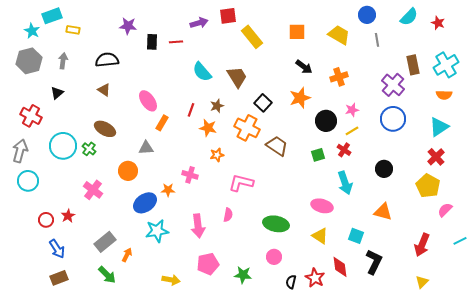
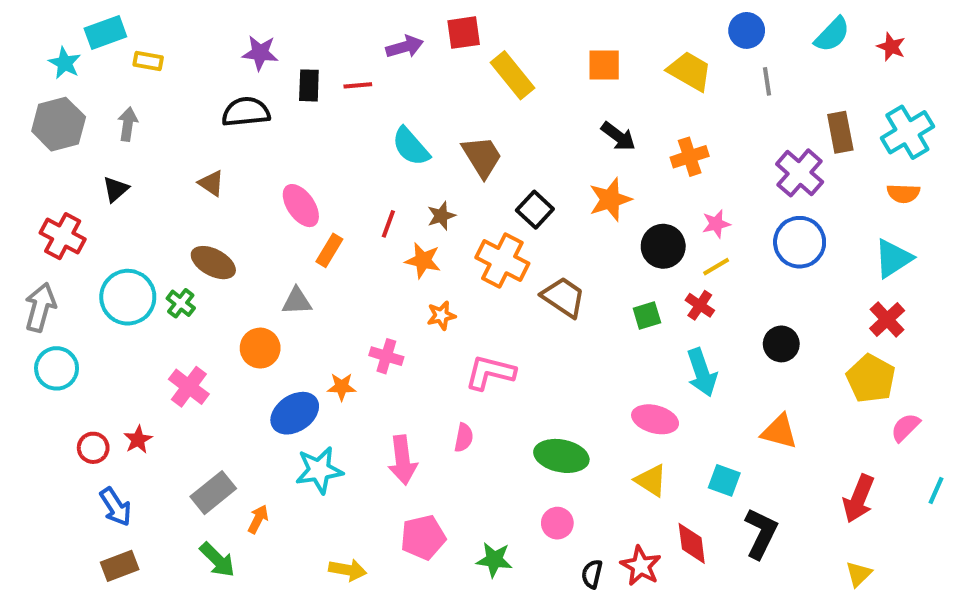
black semicircle: (107, 60) -> (246, 112), moved
cyan line: (460, 241) -> (936, 491), turned -40

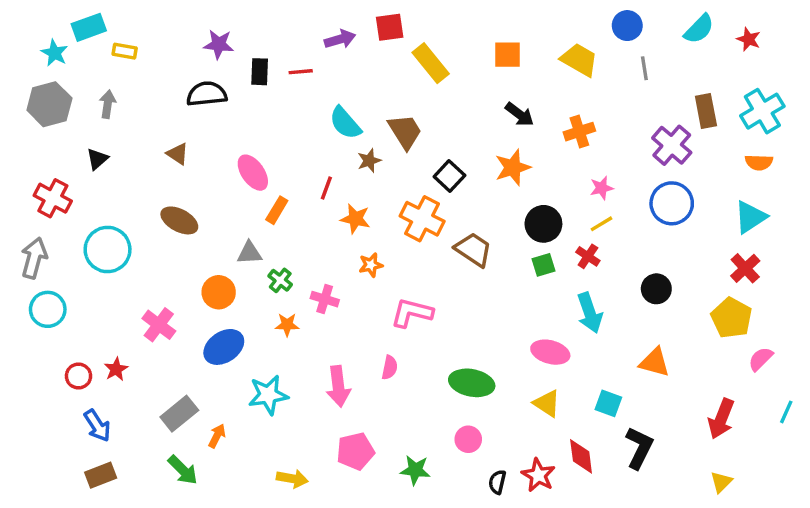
brown star: (441, 216) -> (369, 161), moved
black circle: (663, 246) -> (543, 224), moved
green cross: (181, 303) -> (280, 280), moved
blue ellipse: (295, 413) -> (224, 347), moved

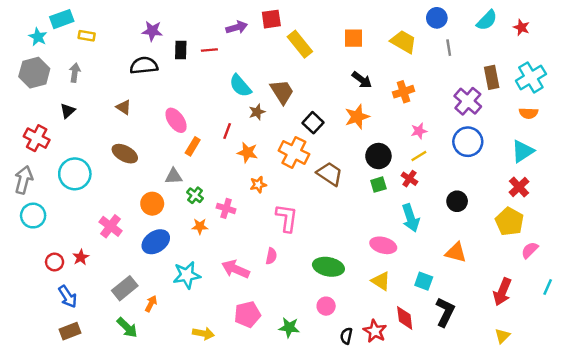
pink L-shape: (412, 313) -> (287, 218), turned 84
pink arrow: (338, 386) -> (236, 269), turned 120

